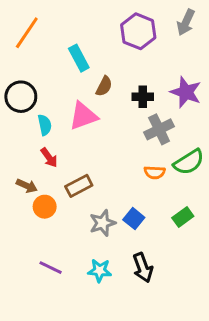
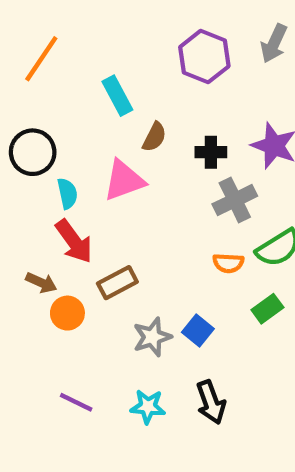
red arrow: (49, 158) -> (74, 241), size x1.5
green rectangle: (183, 217) -> (267, 309), moved

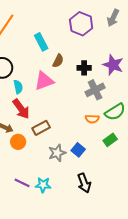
cyan star: (148, 407) -> (43, 185), moved

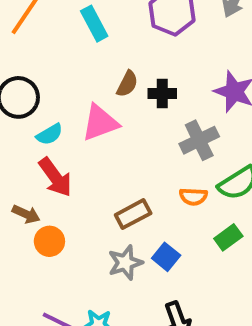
cyan rectangle: (41, 42) -> (94, 24), moved
black cross: (84, 68) -> (162, 94), moved
cyan semicircle: (18, 87) -> (49, 134), turned 72
brown rectangle: (41, 128) -> (133, 214), moved

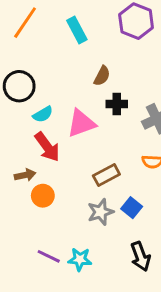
black cross: (162, 94) -> (117, 104), moved
pink triangle: (100, 123) -> (81, 123), moved
brown arrow: (26, 214) -> (25, 175), turned -36

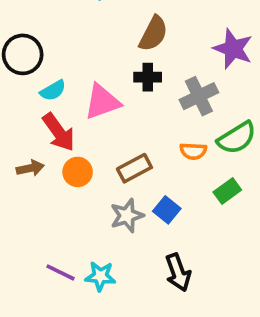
brown semicircle: (102, 76) -> (153, 34), moved, size x1.4
orange circle: (43, 196) -> (78, 172), moved

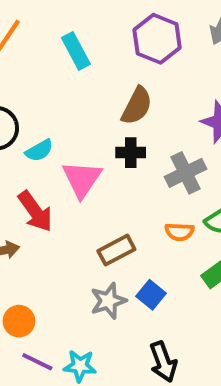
cyan semicircle: (53, 90) -> (39, 151), moved
pink triangle: (102, 102) -> (82, 179), turned -36
orange circle: (78, 172) -> (19, 321), moved

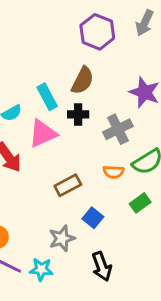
cyan rectangle: (76, 51) -> (47, 97), moved
pink triangle: (82, 179) -> (43, 134), turned 32
gray star: (108, 301) -> (62, 238), moved

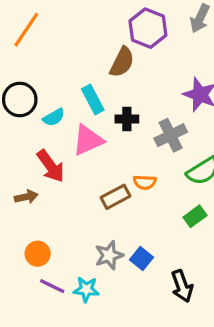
brown semicircle: (83, 80) -> (122, 62), moved
orange semicircle: (114, 172) -> (145, 182), moved
blue square: (93, 218) -> (141, 259), moved
black arrow: (102, 266) -> (182, 286), moved

